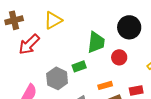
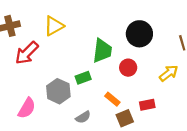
orange rectangle: (105, 85) -> (112, 99), turned 56

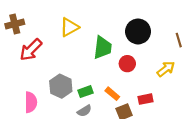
yellow triangle: (54, 26) -> (69, 27), moved
green rectangle: (83, 78) -> (85, 92), moved
pink semicircle: (27, 108) -> (31, 102), turned -30

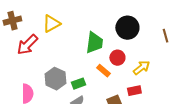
yellow triangle: (69, 27) -> (51, 24), moved
yellow arrow: (166, 69) -> (141, 68), moved
orange rectangle: (112, 94) -> (103, 71), moved

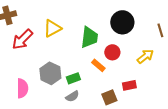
yellow triangle: (51, 24) -> (52, 28), moved
yellow arrow: (141, 68) -> (145, 56), moved

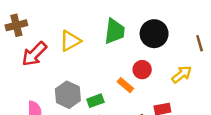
green trapezoid: (89, 37) -> (115, 31), moved

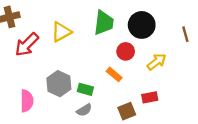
red circle: (142, 70) -> (126, 51), moved
yellow arrow: (182, 74) -> (157, 62), moved
green rectangle: (95, 101) -> (85, 89), turned 35

